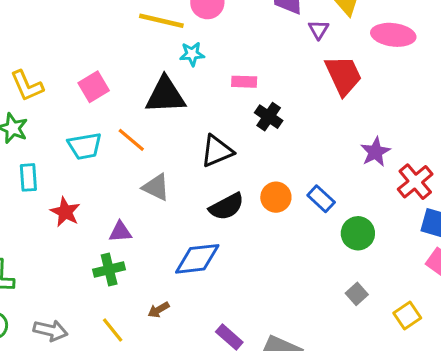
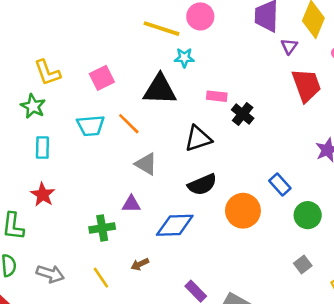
pink rectangle: (244, 82) -> (217, 96), moved
orange circle: (276, 197) -> (243, 211), moved, size x1.4
red star: (65, 212) -> (43, 195), moved
purple triangle: (120, 232) -> (131, 204), moved

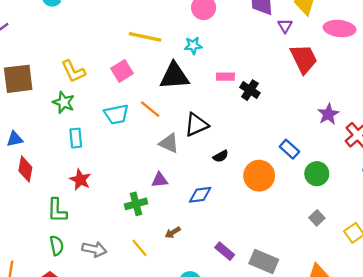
yellow line: (162, 29) -> (145, 37), moved
black triangle: (198, 139) -> (196, 125), moved
black semicircle: (202, 185) -> (221, 156), size x0.6
blue diamond: (175, 225) -> (200, 195), size x0.7

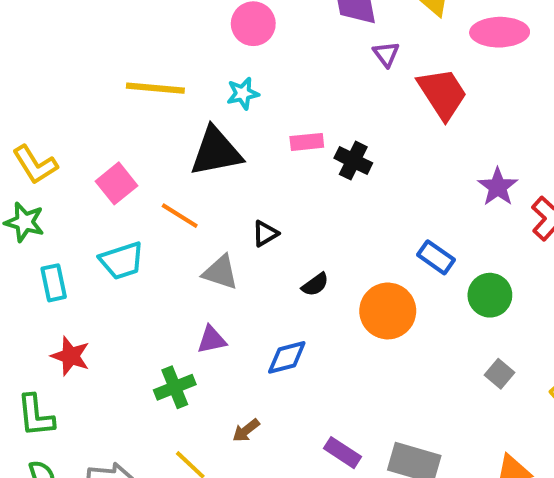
purple triangle: (285, 26) -> (386, 54), moved
pink square: (122, 71) -> (116, 183), moved
cyan trapezoid: (116, 114) -> (122, 261), moved
black triangle: (196, 125) -> (265, 234), size x0.6

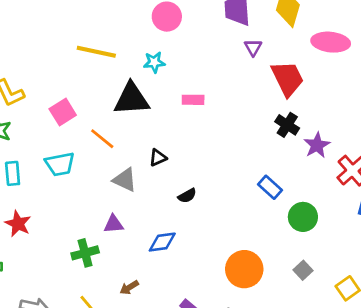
black cross: (353, 161) -> (287, 125), moved
orange circle: (388, 311) -> (244, 269), moved

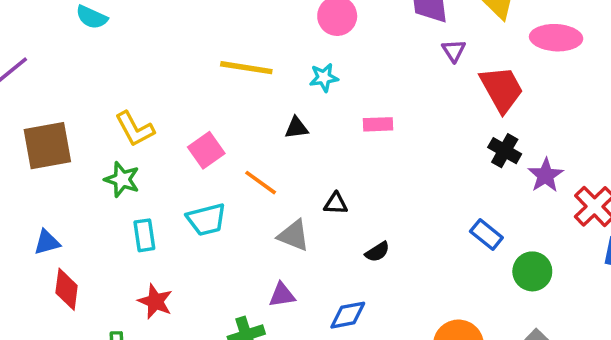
black triangle: (132, 99) -> (297, 128), size x0.5
black triangle: (158, 158) -> (336, 204), turned 30

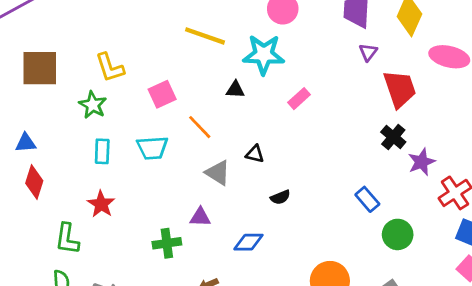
cyan star: (324, 77) -> (264, 55), size x1.8
pink rectangle: (378, 124) -> (299, 99), turned -50

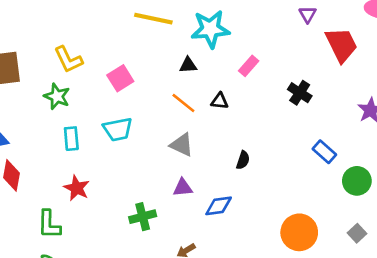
orange line: (200, 127) -> (183, 103), moved
black cross: (393, 137) -> (300, 93), moved
black triangle: (255, 154) -> (220, 101), moved
black semicircle: (280, 197) -> (243, 160), turned -42
purple triangle: (200, 217) -> (183, 188), moved

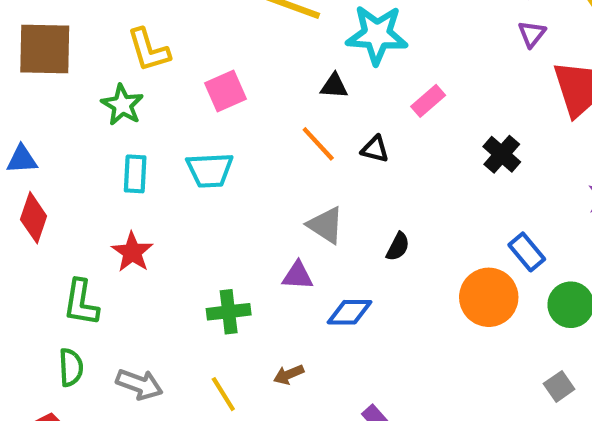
gray triangle: (182, 145) -> (326, 225), moved
orange circle: (299, 232) -> (489, 297), moved

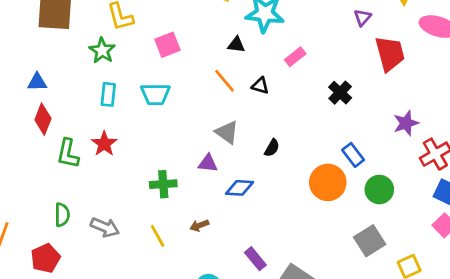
green L-shape: (81, 303) -> (68, 154), moved
gray square: (559, 386) -> (370, 241), size x1.6

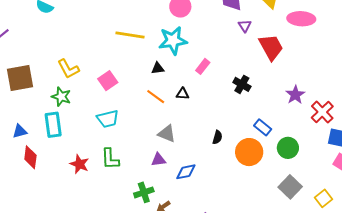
cyan rectangle: (108, 94) -> (53, 125), moved, size x1.4
black semicircle: (272, 148) -> (217, 137), moved
green L-shape: (68, 154) -> (110, 159), moved
green cross: (163, 184) -> (144, 192), moved

